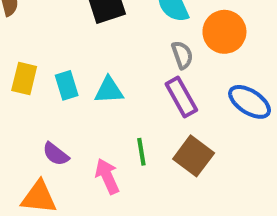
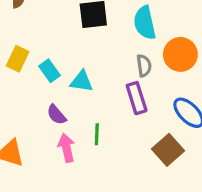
cyan rectangle: (67, 85) -> (49, 71), turned -30
purple semicircle: (56, 154) -> (56, 115), moved
brown square: (194, 156) -> (168, 150), moved

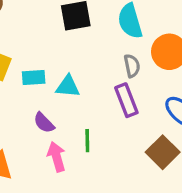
cyan rectangle: (49, 71) -> (34, 77), turned -55

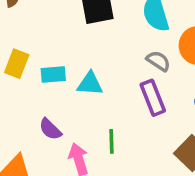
gray semicircle: (132, 66) -> (158, 61), turned -45
purple semicircle: (44, 123) -> (50, 129), moved

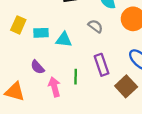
gray semicircle: (158, 61) -> (95, 26), moved
purple rectangle: (153, 98) -> (101, 65), moved

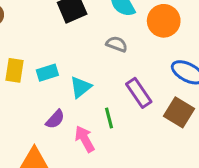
cyan triangle: (64, 40) -> (81, 87), moved, turned -30
purple semicircle: (37, 67) -> (55, 119), turned -80

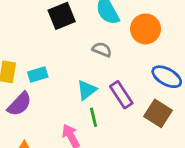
cyan triangle: (81, 87) -> (87, 90), moved
purple semicircle: (55, 119) -> (19, 104), moved, size x1.4

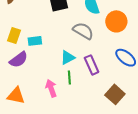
gray semicircle: (102, 50) -> (83, 31), size x1.5
brown square: (158, 113) -> (115, 94), moved

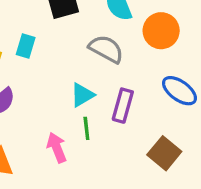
cyan rectangle: (35, 41) -> (26, 46), moved, turned -64
purple rectangle: (92, 65) -> (123, 106), turned 42

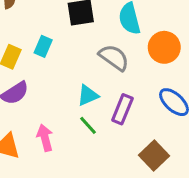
green line: (86, 128) -> (88, 125), turned -42
pink arrow: (57, 148) -> (45, 138), moved

